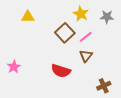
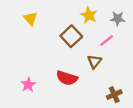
yellow triangle: (28, 17) -> (31, 19), turned 48
pink line: (86, 37) -> (107, 41), moved
pink star: (14, 67) -> (28, 85), moved

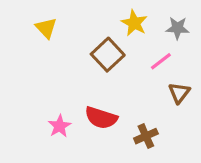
brown triangle: (94, 62) -> (179, 93), moved
pink star: (28, 85) -> (60, 126), moved
brown cross: (114, 95) -> (146, 136), moved

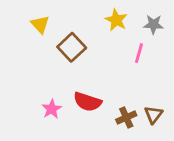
brown square: (108, 55) -> (72, 47), moved
pink line: (161, 61) -> (139, 53), turned -36
brown triangle: (179, 93) -> (153, 115), moved

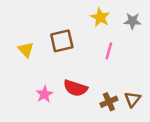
yellow triangle: (40, 24) -> (26, 50), moved
brown square: (72, 47) -> (62, 41), turned 30
pink line: (139, 53) -> (109, 51), moved

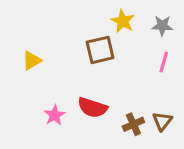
brown square: (62, 41) -> (100, 50), moved
yellow triangle: (26, 50) -> (32, 61), turned 42
pink line: (109, 51) -> (164, 62), moved

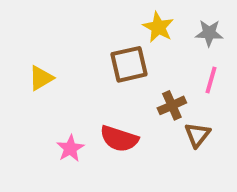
brown triangle: (162, 121) -> (197, 135), moved
brown cross: (133, 124) -> (172, 105), moved

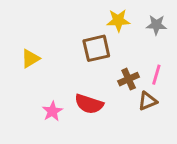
yellow star: (158, 27) -> (118, 20), turned -30
pink line: (211, 80) -> (156, 75), moved
brown triangle: (197, 135) -> (148, 101), turned 30

